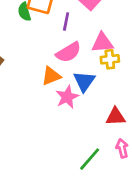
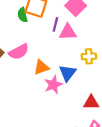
pink triangle: (102, 43) -> (68, 32), moved
pink semicircle: (68, 52) -> (19, 52), moved

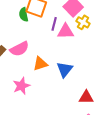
yellow cross: (89, 56) -> (83, 22), moved, turned 32
pink star: (53, 85) -> (21, 86), moved

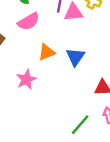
pink semicircle: (19, 49) -> (29, 21), moved

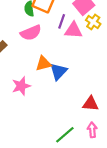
blue triangle: (75, 57) -> (58, 71), moved

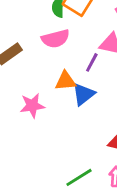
purple line: (62, 21) -> (92, 62), moved

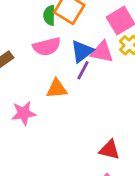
blue triangle: (83, 94) -> (82, 51), moved

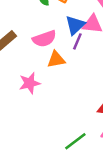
pink semicircle: (47, 47) -> (44, 39), moved

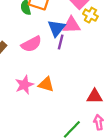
orange triangle: (56, 59) -> (46, 84), moved, turned 35

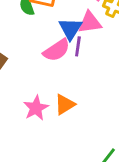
pink semicircle: (31, 44) -> (57, 50), moved
orange triangle: (46, 84) -> (65, 104), turned -42

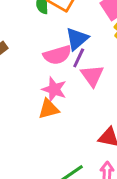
pink triangle: (90, 22) -> (92, 76), moved, turned 45
pink star: (36, 108) -> (54, 89), moved, turned 30

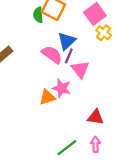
pink semicircle: (57, 55) -> (52, 55), turned -125
pink star: (54, 89) -> (62, 88), moved

